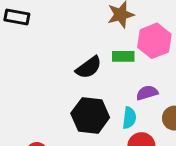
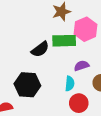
green rectangle: (123, 56) -> (64, 41), size x1.5
black hexagon: (90, 115) -> (27, 85), moved

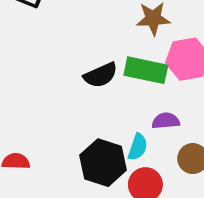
black hexagon: (27, 85) -> (103, 163), moved

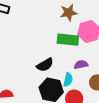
black semicircle: (101, 75) -> (45, 65), moved

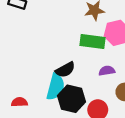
cyan semicircle: (68, 80) -> (56, 87), moved, size x1.6

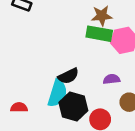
green rectangle: (92, 42) -> (99, 34), moved

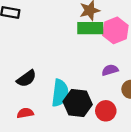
black semicircle: (68, 76) -> (26, 79), moved

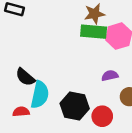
black semicircle: (26, 79) -> (25, 77), turned 72
cyan semicircle: (60, 93) -> (40, 95), moved

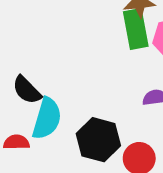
green rectangle: (94, 32) -> (136, 29), turned 70

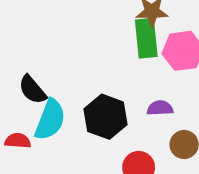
black hexagon: (98, 140) -> (106, 117), moved

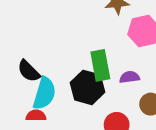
green rectangle: (146, 38) -> (100, 65), moved
red semicircle: (18, 141) -> (36, 116), moved

